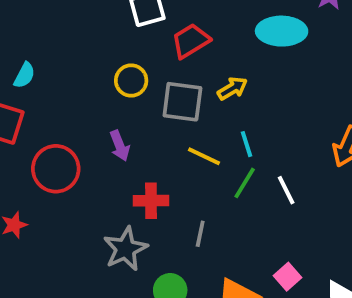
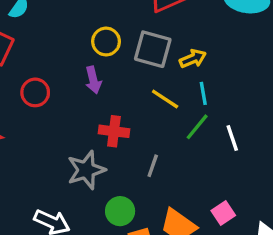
yellow circle: (131, 81) -> (106, 42), moved
yellow arrow: (232, 88) -> (193, 59), moved
red circle: (56, 169) -> (35, 92), size x0.7

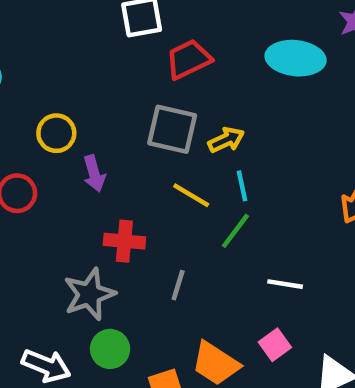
yellow circle: (106, 42) -> (56, 133), moved
white line: (232, 138) -> (285, 284), moved, turned -60
green circle: (120, 211) -> (110, 349), moved

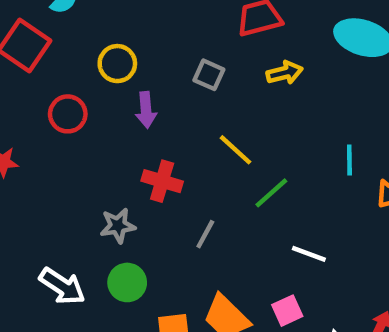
gray square: (172, 129) -> (209, 75), moved, size x0.6
yellow arrow: (226, 140) -> (285, 73), moved
cyan line: (242, 186) -> (349, 160), moved
gray star: (89, 294) -> (118, 226), size x0.7

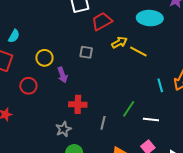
yellow line: (236, 150) -> (138, 51), moved
cyan line: (349, 160) -> (160, 85), moved
green line: (271, 193) -> (129, 109), moved

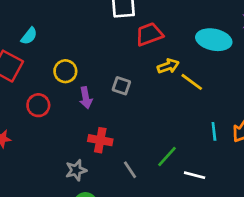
gray square: (86, 52) -> (121, 86), moved
gray line: (103, 123) -> (130, 170), turned -56

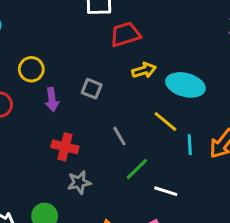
cyan ellipse: (214, 40) -> (185, 85), moved
yellow line: (192, 82) -> (165, 121), moved
gray star: (76, 170) -> (79, 182), moved
gray line: (130, 170) -> (119, 136), moved

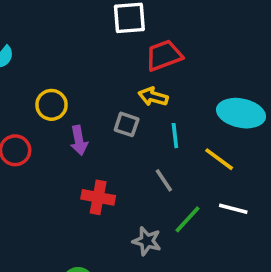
yellow arrow: (144, 70) -> (153, 97), moved, turned -145
cyan line: (190, 145) -> (175, 136), moved
gray star: (79, 182) -> (147, 241), moved, turned 30
white line: (166, 191) -> (233, 209), moved

